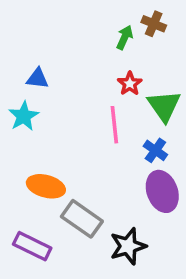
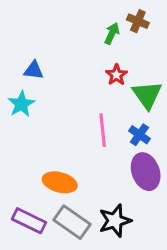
pink line: (114, 125) -> (103, 130), moved
orange ellipse: (46, 186) -> (60, 182), moved
gray rectangle: (82, 219) -> (72, 222), moved

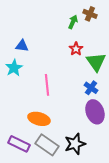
pink line: (103, 130) -> (47, 85), moved

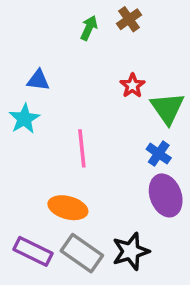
brown cross: (90, 14) -> (129, 19), moved, turned 32
green arrow: (73, 22) -> (89, 28), moved

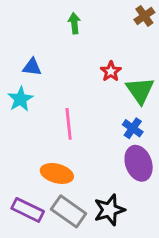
brown cross: (129, 19) -> (144, 16), moved
green arrow: (89, 28) -> (74, 23), turned -30

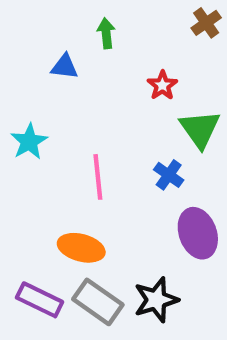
blue triangle: (32, 67) -> (65, 67), moved
red star: (111, 71) -> (162, 85), moved
blue cross: (133, 128) -> (169, 175), moved

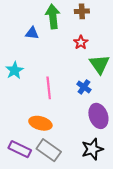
brown cross: (206, 23) -> (82, 11), moved, turned 32
green arrow: (106, 33) -> (53, 16), size x1.6
black star: (156, 300) -> (92, 149), moved

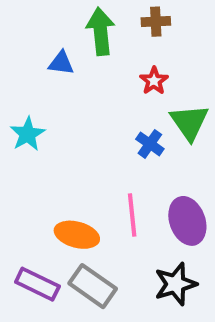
blue cross: (84, 87) -> (150, 144), moved
pink line: (49, 88) -> (132, 215), moved

